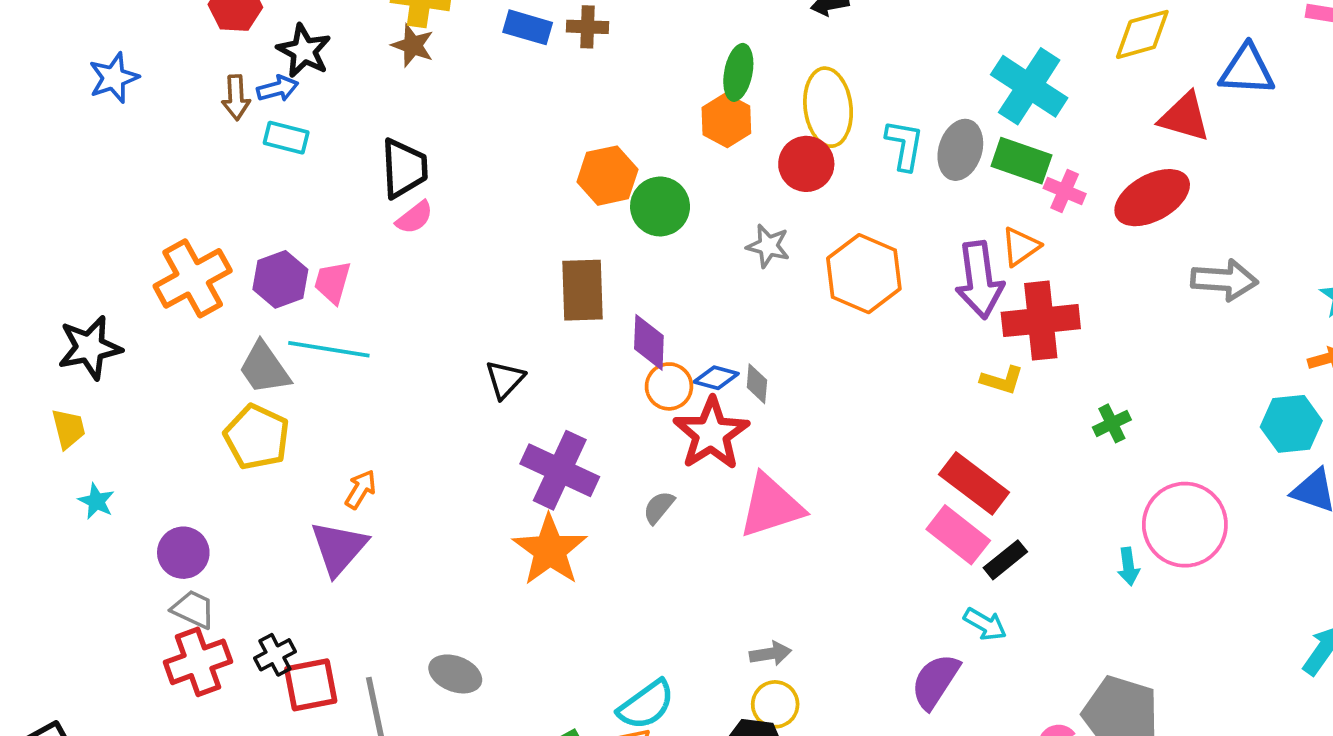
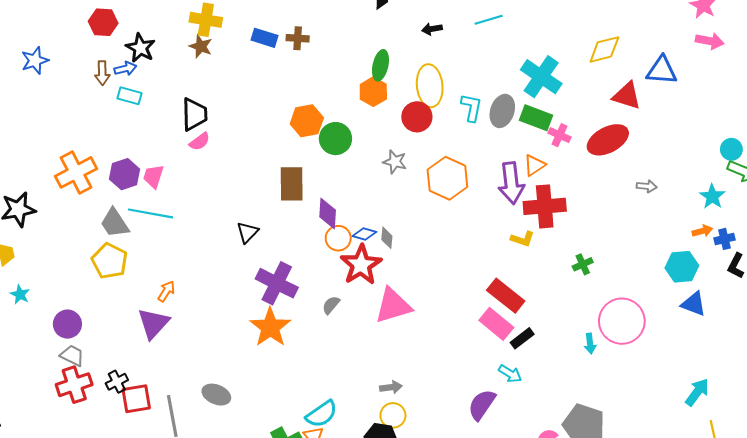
gray arrow: (1224, 280) -> (647, 186), size x0.6

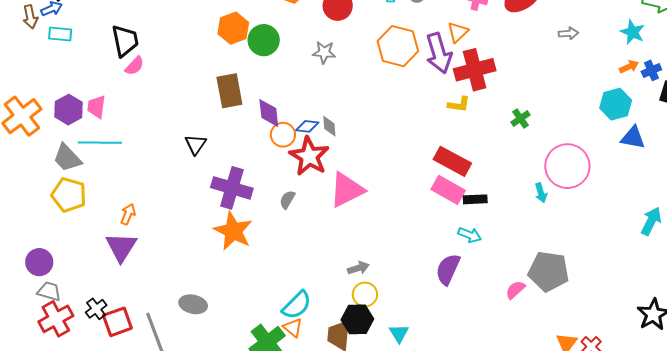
orange hexagon: (447, 178) -> (398, 46), moved
black rectangle: (522, 338) -> (475, 199), turned 45

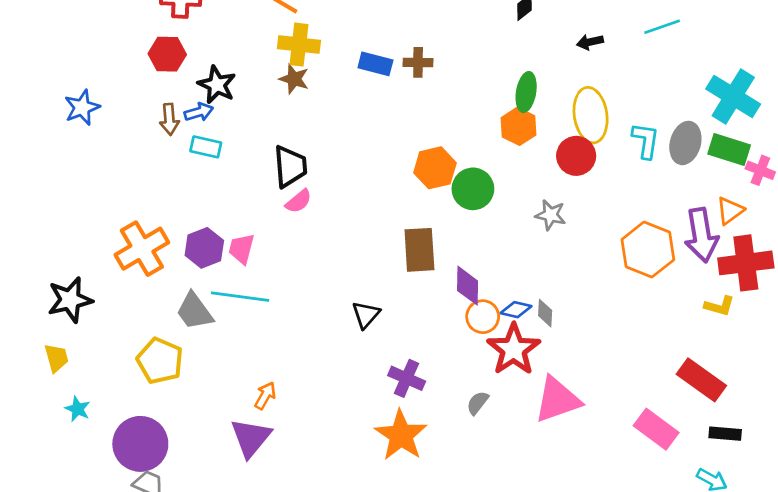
orange hexagon: (398, 46) -> (648, 250), moved
purple cross: (232, 188) -> (407, 378), size x0.7
pink rectangle: (448, 190) -> (656, 429), moved
yellow pentagon: (69, 195) -> (160, 361), moved
purple circle: (39, 262) -> (140, 444), size x1.5

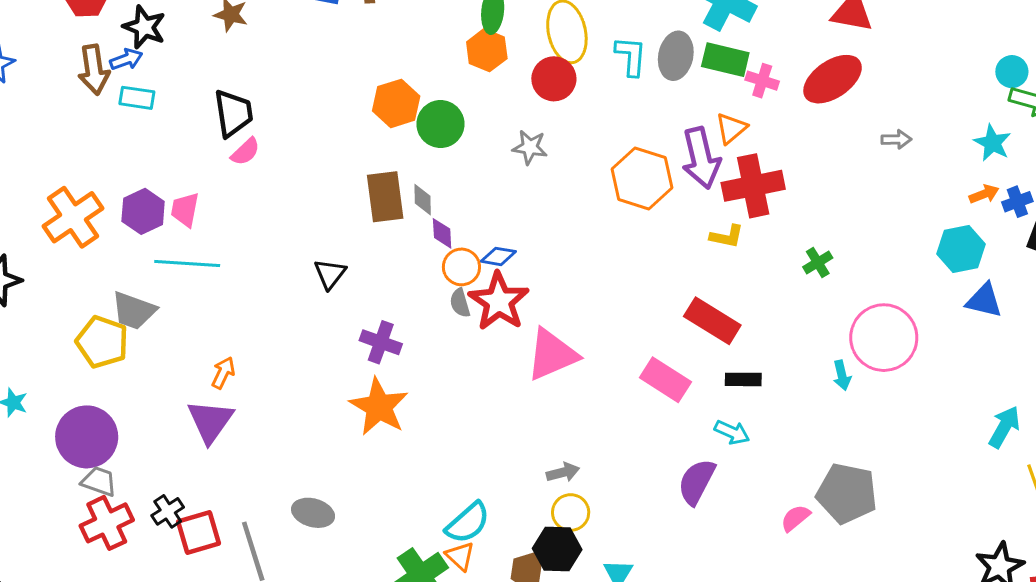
brown arrow: (169, 119) -> (94, 70), size x1.4
purple diamond: (468, 286) -> (442, 233), size x0.7
gray trapezoid: (195, 311) -> (134, 311), moved, turned -30
gray diamond: (545, 313) -> (423, 200), moved
gray semicircle: (478, 403) -> (460, 303), moved, turned -50

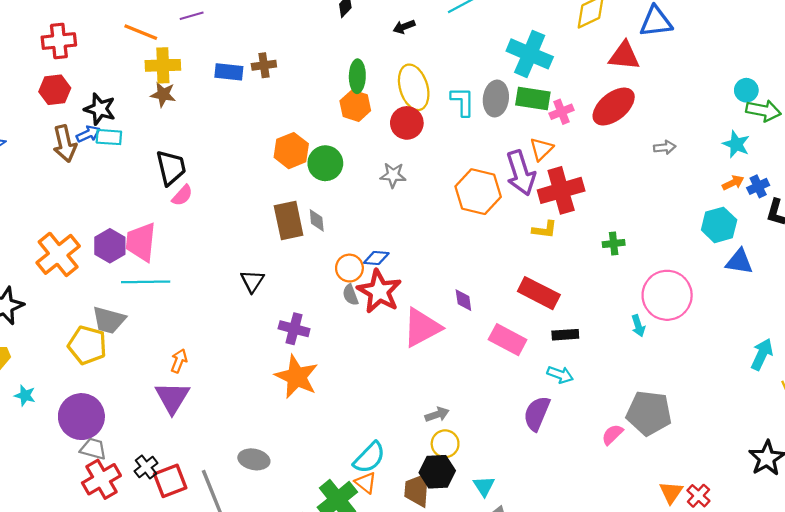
pink cross: (762, 81) -> (561, 112), turned -35
cyan rectangle: (137, 98) -> (109, 137), moved
pink trapezoid: (185, 210) -> (141, 242), size x1.5
purple diamond: (442, 233) -> (463, 300), moved
green cross: (818, 262) -> (614, 243), turned 30

